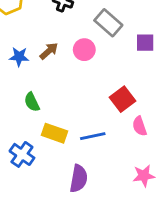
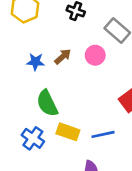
green semicircle: (32, 102) -> (47, 103), size x1.5
blue cross: (22, 154) -> (33, 138), moved

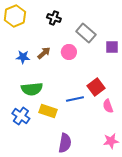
green semicircle: (47, 103) -> (32, 89), turned -70
blue line: (103, 134) -> (75, 99), moved

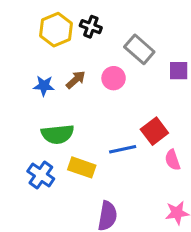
yellow hexagon: (15, 16) -> (56, 30), moved

